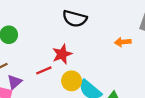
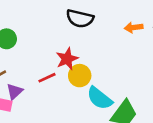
orange arrow: (123, 42) -> (134, 27), moved
yellow circle: (72, 81) -> (80, 76), moved

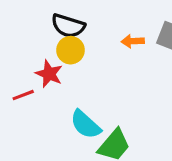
red star: (67, 59) -> (49, 74), turned -30
yellow circle: (80, 76) -> (71, 50), moved

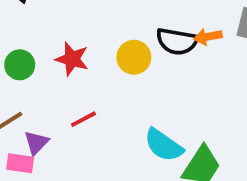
black semicircle: (68, 26) -> (177, 41), moved
red star: (49, 74) -> (72, 59), moved

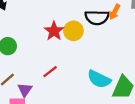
orange arrow: (208, 37) -> (115, 12), turned -42
red star: (72, 59) -> (54, 31), moved, turned 30

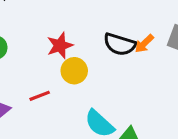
yellow circle: (73, 31) -> (74, 71), moved

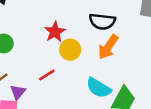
orange arrow: (144, 44) -> (108, 47), moved, size x1.5

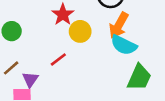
cyan semicircle: (99, 88) -> (124, 45), moved

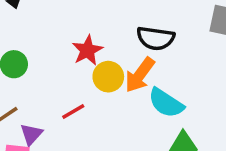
orange arrow: (119, 25) -> (140, 75), moved

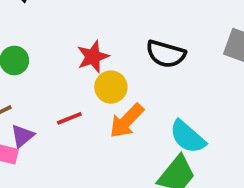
orange arrow: (140, 75) -> (127, 121), moved
cyan semicircle: (166, 103) -> (188, 137), moved

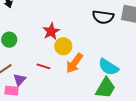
black semicircle: (166, 54) -> (103, 17), moved
red line: (69, 118) -> (43, 66), turned 48

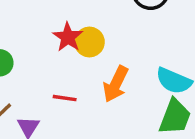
yellow circle: (63, 46) -> (89, 42), moved

